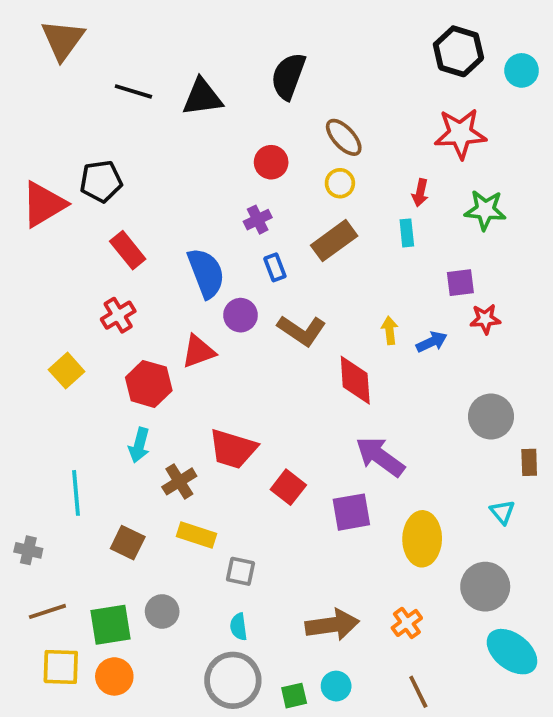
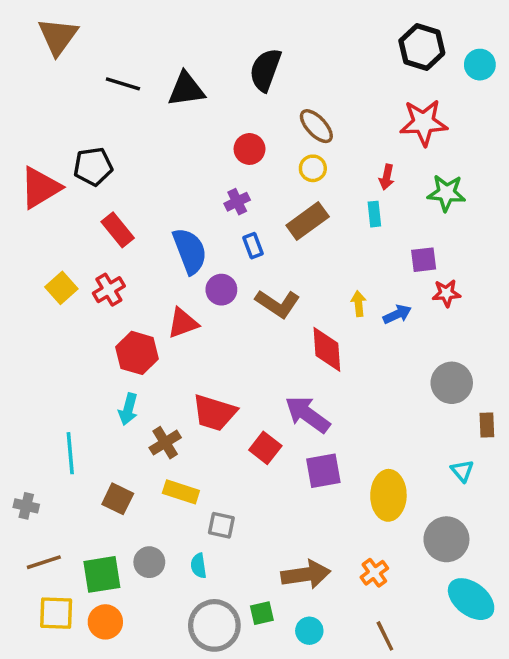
yellow square: (67, 371) -> (61, 288), moved
purple arrow: (380, 457) -> (308, 414), moved
cyan semicircle: (239, 627) -> (199, 566), moved
green square: (294, 696) -> (262, 613), moved

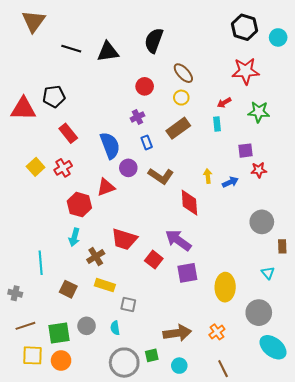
red arrow: (387, 177) -> (224, 103), turned 48
red triangle: (40, 188) -> (23, 109), turned 32

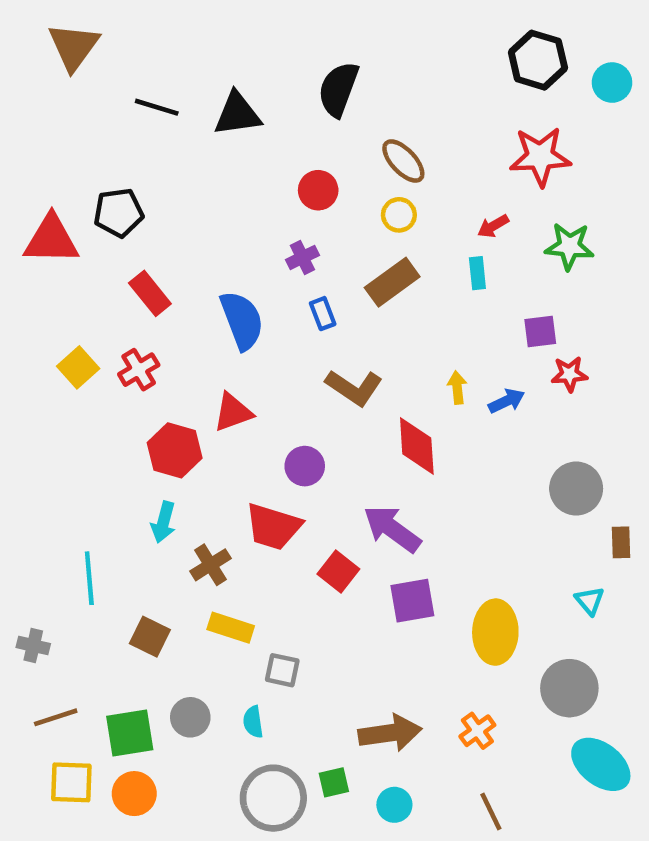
purple circle: (128, 168) -> (305, 466), moved

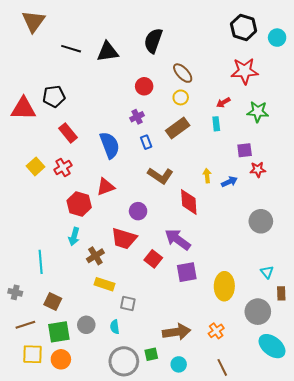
brown rectangle: (621, 542) -> (281, 293), moved
brown square: (150, 637) -> (53, 301), moved

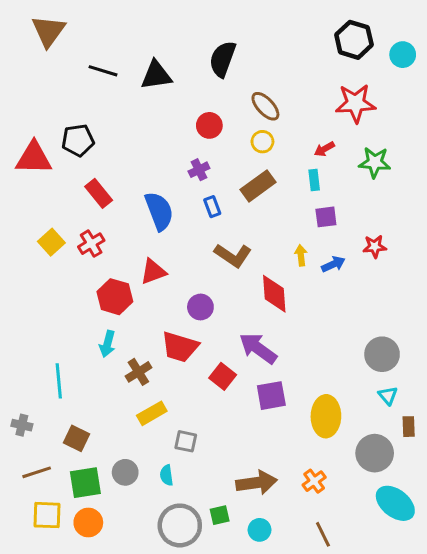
purple square: (245, 150) -> (326, 217), moved
gray circle: (261, 221) -> (382, 354), moved
yellow rectangle: (105, 284) -> (152, 413), turned -48

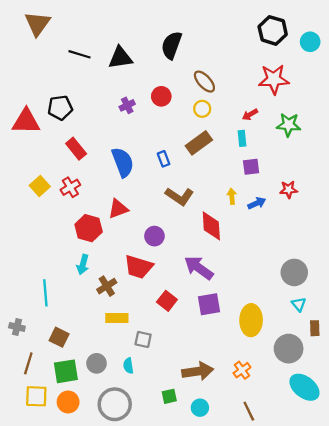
purple cross: (199, 170) -> (127, 105), moved
red square: (223, 376) -> (167, 301), moved
yellow rectangle: (152, 413) -> (117, 318), turned 30
brown line: (37, 472) -> (28, 363), turned -55
gray circle: (180, 525) -> (115, 404), moved

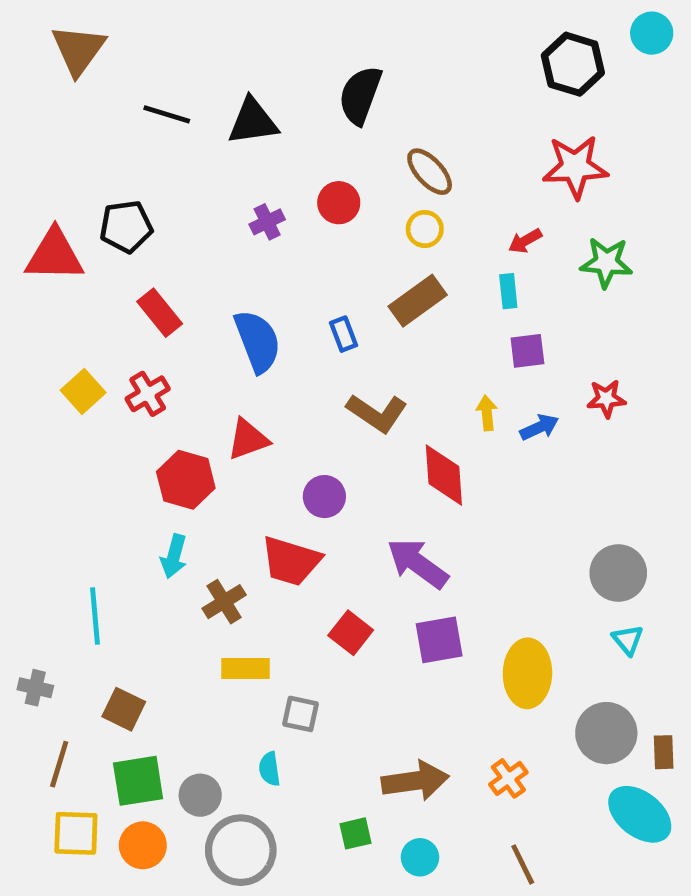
cyan circle: (310, 42) -> (652, 33), moved
brown rectangle: (315, 328) -> (664, 752), moved
gray circle: (97, 363) -> (200, 795), moved

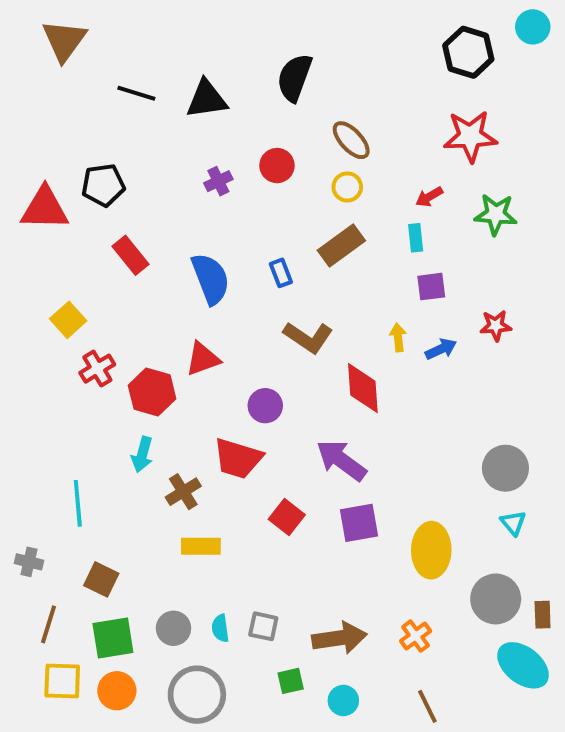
red cross: (148, 394) -> (97, 369), moved
gray square: (301, 714) -> (263, 626), moved
gray circle: (200, 795) -> (173, 628), moved

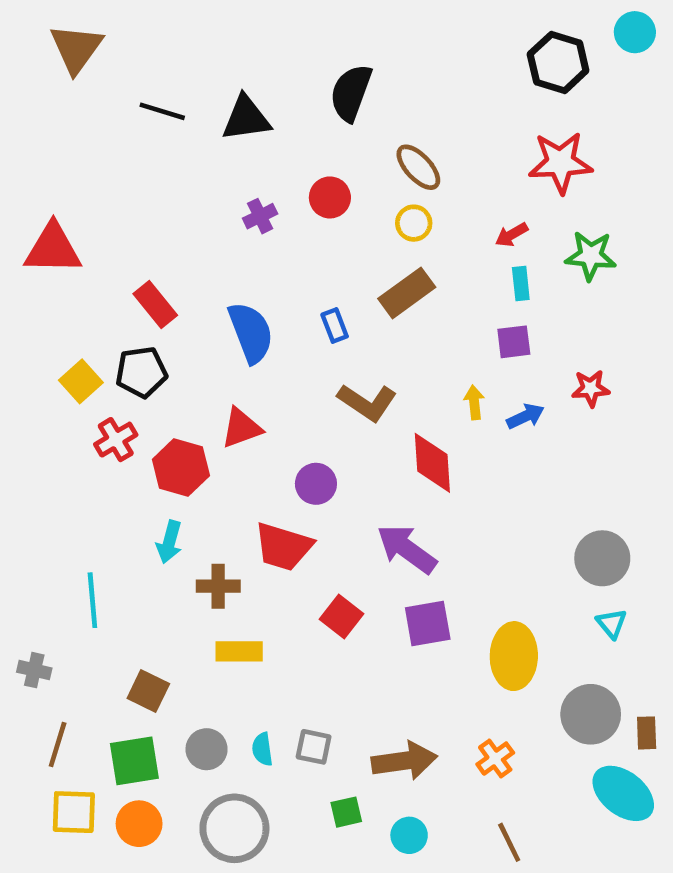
black pentagon: (103, 185) -> (141, 372), moved
cyan rectangle: (416, 238) -> (521, 284), moved
brown cross: (183, 492) -> (218, 586), turned 32
brown square: (101, 579) -> (148, 691), moved

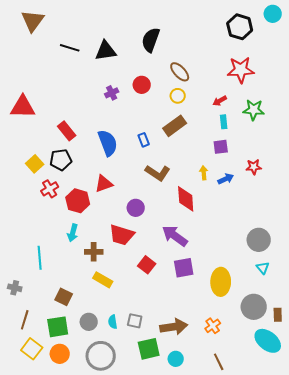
yellow rectangle: (239, 651) -> (103, 280), turned 30
yellow square: (74, 812) -> (32, 349), turned 35
green square: (346, 812) -> (149, 349), size x1.6

